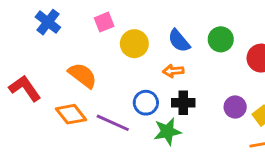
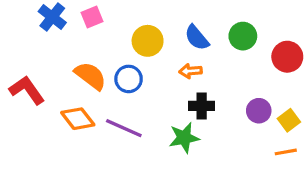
pink square: (104, 22) -> (92, 17), moved
blue circle: (146, 103) -> (129, 79), moved

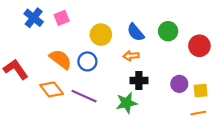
yellow square: (289, 120) -> (201, 91), turned 32

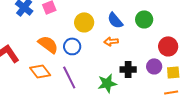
red circle: (199, 46) -> (168, 46), moved
black cross: (139, 81) -> (128, 69), moved
purple line: (84, 96) -> (69, 77), turned 40

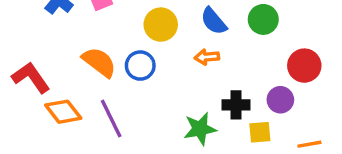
orange diamond: (40, 71) -> (63, 112), moved
yellow square: (173, 72) -> (260, 132), moved
purple line: (69, 77) -> (111, 119), moved

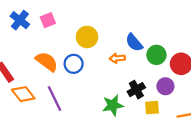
green circle: (263, 19) -> (156, 55), moved
blue semicircle: (214, 21) -> (134, 43), moved
black cross: (236, 105) -> (136, 90), turned -30

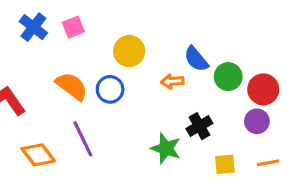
purple circle: (165, 86) -> (257, 121), moved
orange diamond: (23, 94) -> (38, 155), moved
green star: (113, 105) -> (166, 148), turned 30
yellow square: (152, 108) -> (225, 164), moved

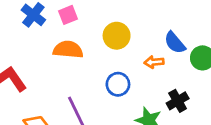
orange semicircle: (72, 86) -> (68, 50), moved, turned -32
blue circle: (110, 89) -> (118, 84), moved

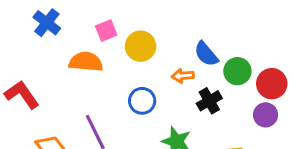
pink square: (68, 15) -> (106, 31), moved
black cross: (178, 101) -> (209, 101), moved

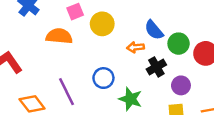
blue circle: (142, 101) -> (103, 78), moved
purple circle: (266, 115) -> (181, 85), moved

